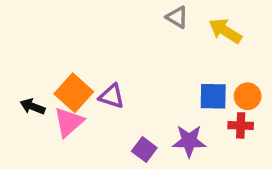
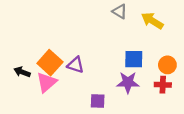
blue square: (213, 96) -> (134, 59), moved
purple star: (189, 141) -> (128, 82), moved
purple square: (144, 150) -> (98, 101), turned -35

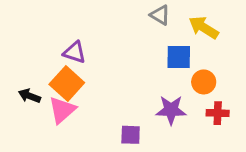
blue square: (134, 59) -> (179, 57), moved
purple triangle: (76, 65) -> (75, 52), moved
orange circle: (167, 65) -> (204, 82), moved

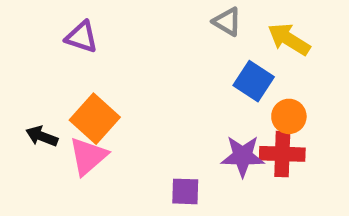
purple triangle: (75, 52) -> (82, 37), moved
blue square: (179, 57) -> (254, 81), turned 32
red cross: (218, 113) -> (282, 154), moved, size x1.4

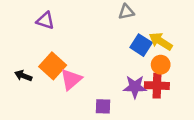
gray triangle: (227, 22) -> (126, 12), turned -42
yellow arrow: (289, 39) -> (161, 41), moved
pink triangle: (88, 156) -> (71, 79), moved

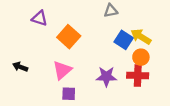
orange square: (53, 66) -> (69, 37), moved
purple star: (135, 87) -> (106, 77), moved
purple square: (103, 106) -> (69, 94), moved

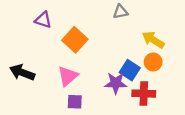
blue square: (124, 40) -> (130, 70), moved
black arrow: (20, 67) -> (22, 72), size x1.5
red cross: (138, 75) -> (144, 94), moved

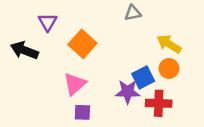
purple triangle: (43, 20) -> (48, 22), turned 42
blue square: (130, 70) -> (143, 77), turned 30
black arrow: (22, 72) -> (24, 50), moved

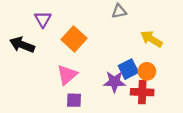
orange circle: (169, 68) -> (147, 71), moved

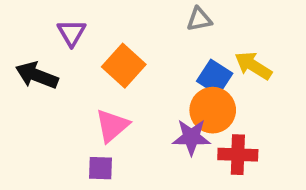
blue square: (128, 69) -> (215, 77), moved, turned -30
orange circle: (147, 71) -> (213, 110), moved, size x1.5
purple square: (74, 100) -> (101, 168), moved

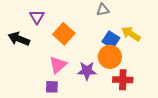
purple star: (191, 137) -> (87, 71), moved

